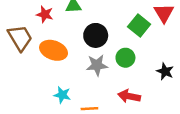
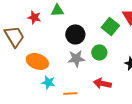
orange ellipse: (54, 50) -> (37, 61), moved

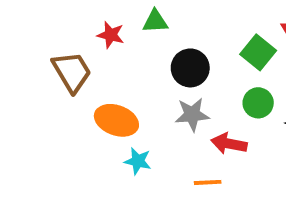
green circle: (99, 52) -> (258, 103), moved
red arrow: (102, 83) -> (229, 144), moved
orange line: (70, 93) -> (208, 182), moved

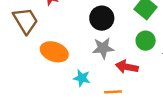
cyan star: (138, 161) -> (82, 78), moved

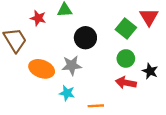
gray star: (103, 48) -> (72, 65), moved
red arrow: (127, 67) -> (126, 83), moved

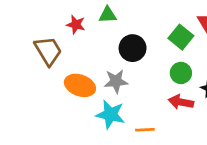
cyan star: (67, 93) -> (110, 114), size x1.5

